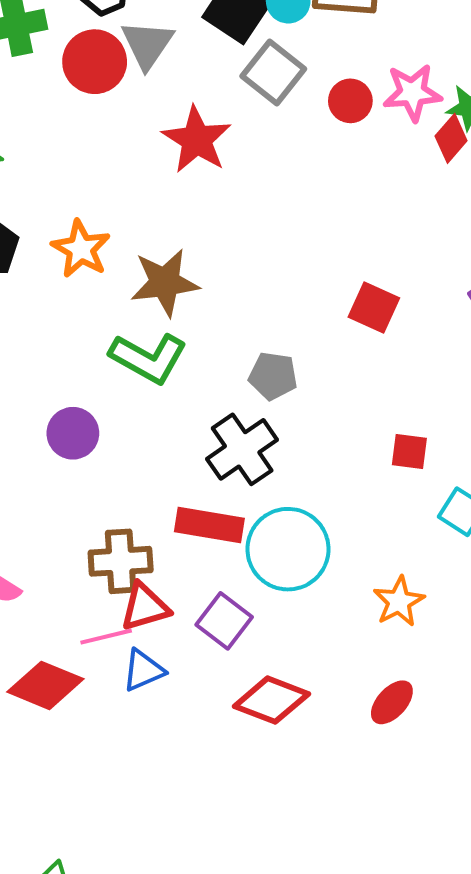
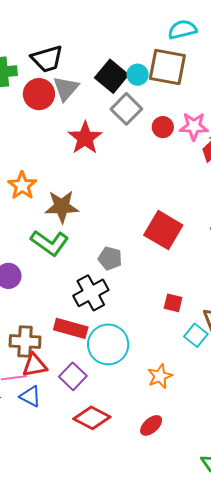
red square: (374, 308) -> (163, 230), size x1.5
blue triangle: (143, 670) -> (30, 396), turned 45

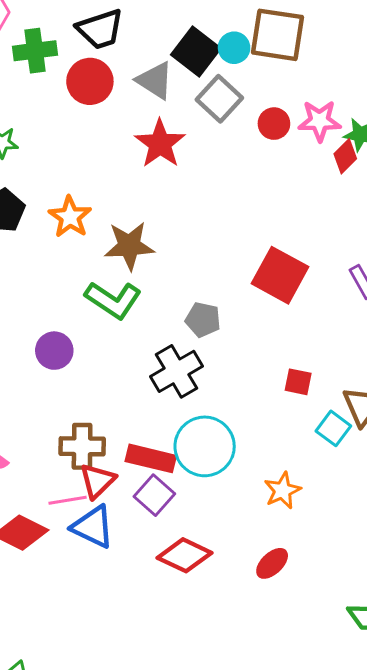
gray triangle: (66, 88) -> (155, 80), moved, turned -36
red rectangle: (71, 328) -> (151, 458), moved
red triangle: (35, 365) -> (97, 481), turned -32
blue triangle: (30, 396) -> (93, 527), size x1.4

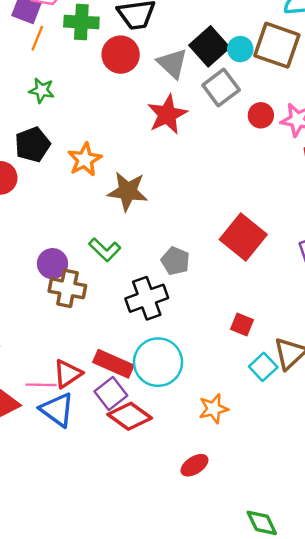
green L-shape: (113, 300) -> (105, 250), moved, size x0.7
brown cross: (82, 446) -> (67, 288), moved
red diamond: (185, 555) -> (130, 416), moved

